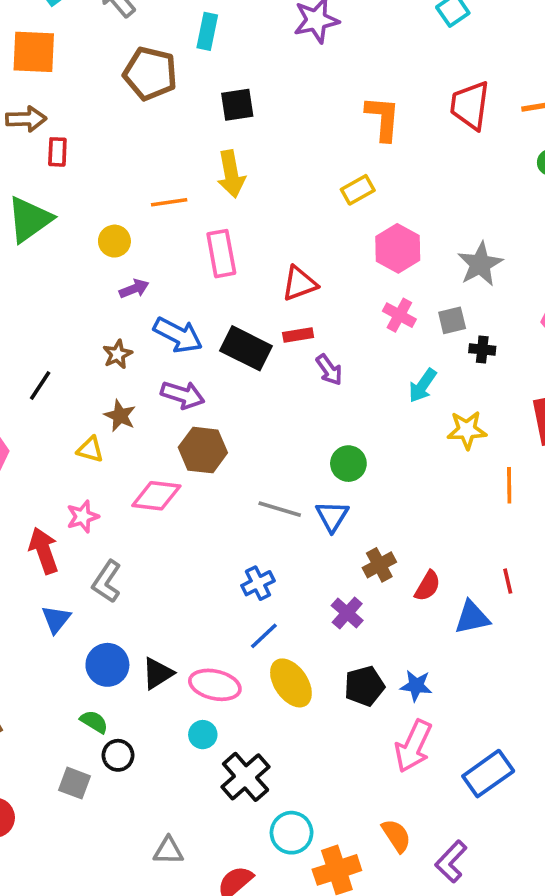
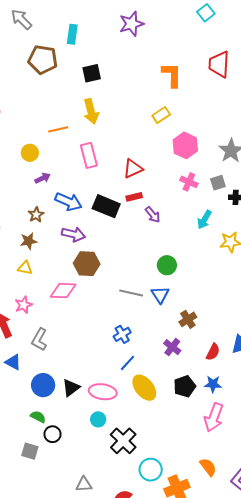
brown star: (120, 416) -> (29, 241), moved, turned -30
red semicircle: (427, 586) -> (213, 352), moved
blue triangle: (56, 619) -> (13, 362), turned -36

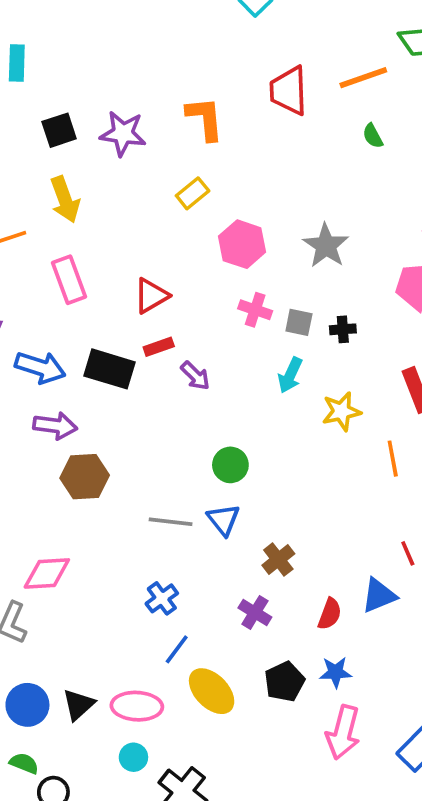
purple star: (131, 24) -> (123, 134), moved, turned 30
gray square: (218, 183) -> (299, 322), moved, turned 35
pink diamond: (63, 291) -> (47, 573), moved

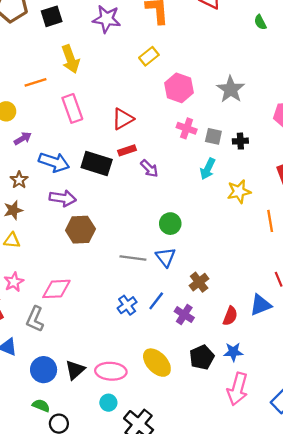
black square: (59, 130) -> (52, 16), moved
blue line: (177, 649) -> (156, 301), moved

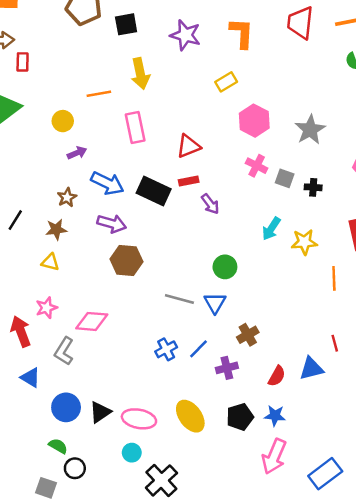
cyan arrow: (208, 169) -> (271, 229), moved
purple cross: (184, 315) -> (227, 368), turned 36

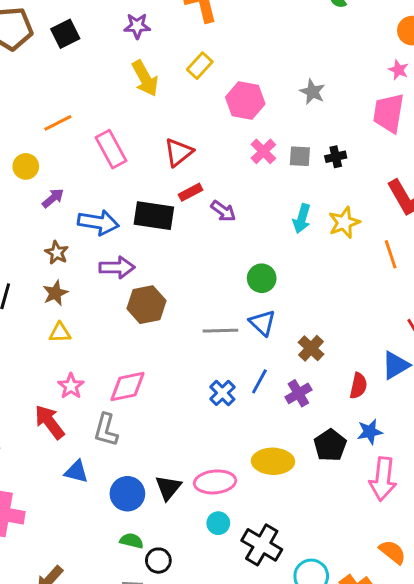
purple star: (185, 35) -> (137, 26), size x0.7
yellow arrow: (140, 74) -> (145, 78), moved
gray star: (310, 130) -> (312, 92), size x0.7
pink cross: (257, 166) -> (263, 151), turned 35
yellow ellipse: (190, 416) -> (273, 461), turned -36

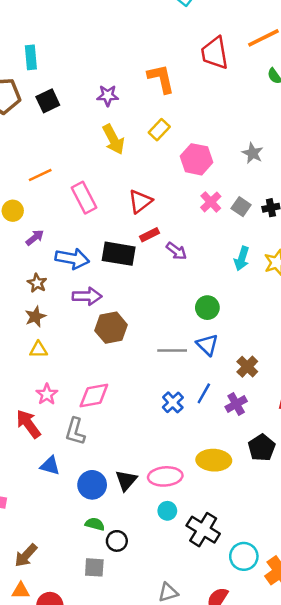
gray square: (300, 156) -> (241, 207), turned 30

